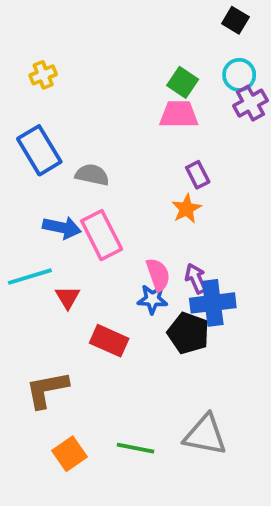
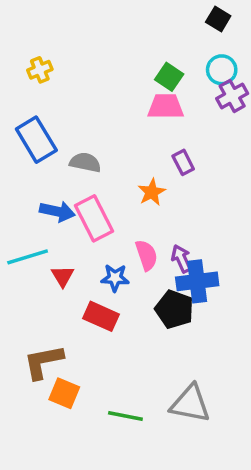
orange star: (186, 209) -> (152, 192), moved
blue star: (152, 299) -> (115, 278), moved
orange square: (70, 454) -> (64, 393), moved, turned -32

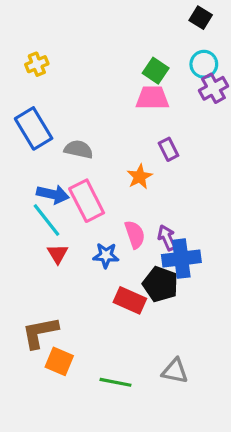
cyan line: (28, 257) -> (46, 220), moved, turned 69
red rectangle: (101, 316) -> (130, 300), moved
gray triangle: (190, 404) -> (175, 371), size x0.7

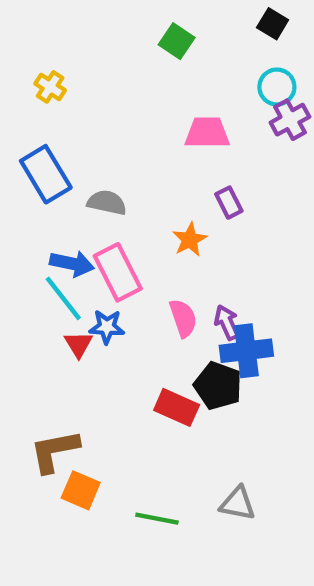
yellow cross: (37, 64) -> (50, 87), turned -35
green square: (156, 71) -> (177, 41), moved
blue star: (106, 255) -> (107, 327), moved

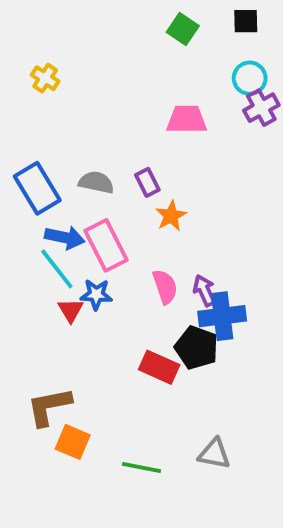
black square: (273, 24) -> (246, 21), turned -32
green square: (177, 41) -> (183, 29), moved
blue rectangle: (46, 174) -> (37, 188), moved
purple rectangle: (229, 203) -> (147, 182), moved

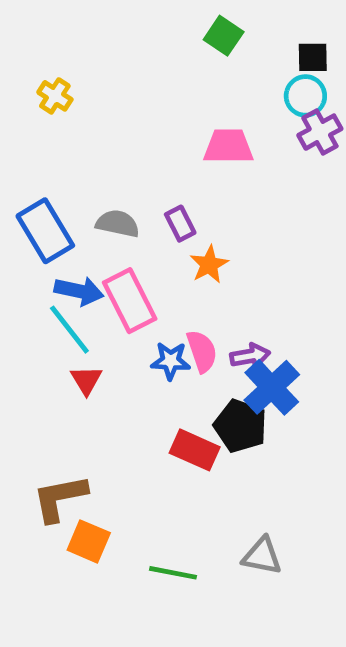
black square: (246, 21) -> (313, 57), moved
purple arrow: (204, 291) -> (250, 356), turned 104
blue star: (96, 294) -> (171, 361), moved
blue cross: (222, 316) -> (272, 387), turned -36

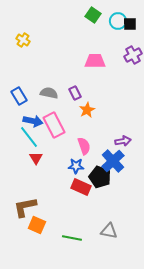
cyan circle: (305, 96) -> (118, 21), moved
blue rectangle: (45, 231) -> (19, 96), size x0.7
purple arrow: (250, 356) -> (123, 141), moved
blue star: (171, 361) -> (76, 166), moved

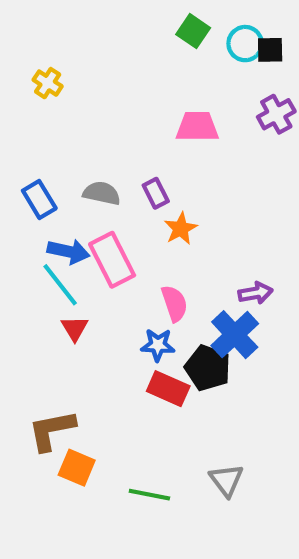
gray triangle: (109, 231) -> (226, 480), turned 42

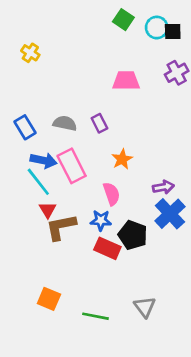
orange star: (181, 229) -> (122, 159), moved
blue cross: (235, 335) -> (170, 214), moved
brown L-shape: (52, 430) -> (61, 227), moved

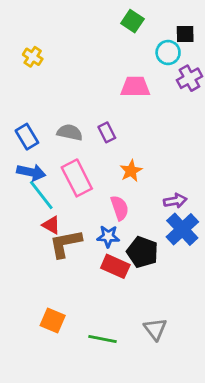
cyan circle: (157, 28) -> (168, 53), moved
blue arrow: (44, 161) -> (31, 172), moved
red triangle: (48, 210) -> (51, 225), turned -30

